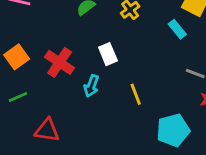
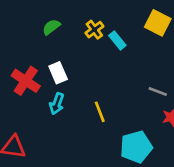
cyan rectangle: (177, 29) -> (117, 40), moved
white rectangle: (108, 54) -> (58, 73), moved

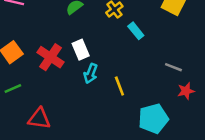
cyan rectangle: (117, 40) -> (136, 31), moved
cyan arrow: (57, 104) -> (91, 73), moved

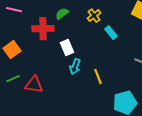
red cross: (51, 57) -> (43, 29), moved, turned -35
red triangle: (39, 119) -> (34, 85), moved

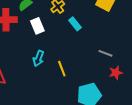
white rectangle: (67, 48) -> (37, 26), moved

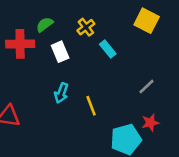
gray line: (105, 53) -> (147, 86), turned -64
red star: (116, 73) -> (150, 123), moved

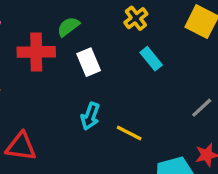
yellow cross: (86, 27) -> (136, 18), moved
yellow line: (91, 106) -> (129, 133), turned -42

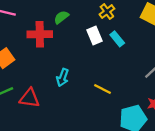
white rectangle: (89, 62) -> (94, 35), moved
cyan arrow: (90, 116) -> (63, 78), moved

